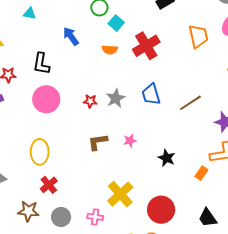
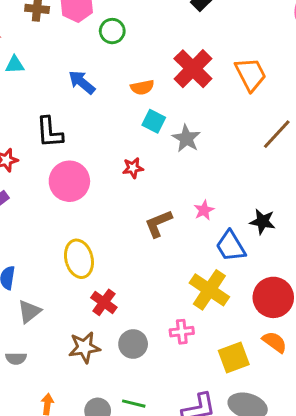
cyan square: (116, 23) -> (154, 121), moved
orange trapezoid: (198, 36) -> (251, 74), moved
blue trapezoid: (151, 94) -> (231, 246), moved
gray star: (116, 98) -> (186, 138), moved

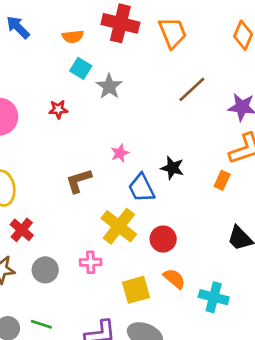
red cross: (193, 69) -> (120, 23), turned -36
brown L-shape: (158, 224) -> (79, 181), moved
red circle: (273, 297) -> (163, 239), moved, size x0.7

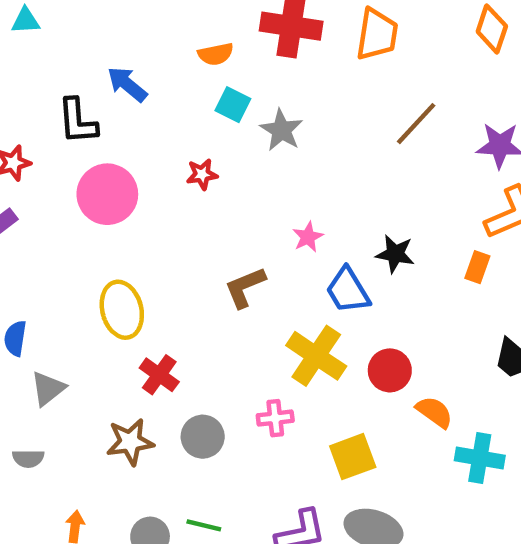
blue arrow: (18, 27) -> (127, 84), moved
orange trapezoid: (173, 33) -> (377, 34), turned 36
orange semicircle: (174, 279) -> (434, 412), moved

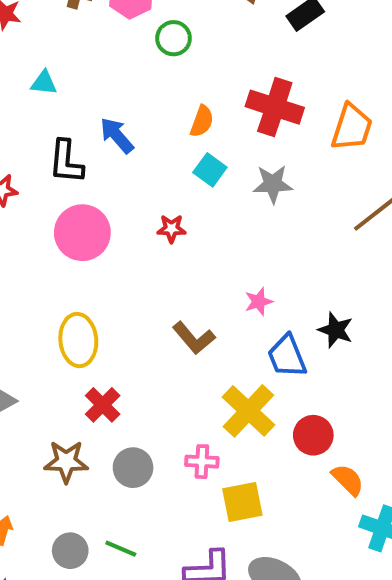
cyan triangle: (26, 21) -> (44, 83), moved
orange semicircle: (216, 54) -> (202, 121), turned -68
gray star: (281, 130) -> (273, 184), moved, turned 30
brown L-shape: (245, 287) -> (194, 338), turned -117
yellow square: (353, 457) -> (242, 502), moved

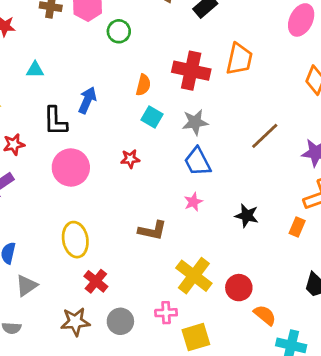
orange trapezoid: (352, 127) -> (239, 59), moved
blue arrow: (117, 135) -> (87, 100), turned 70
brown L-shape: (194, 338) -> (152, 231), turned -32
blue trapezoid: (287, 356) -> (198, 162), moved

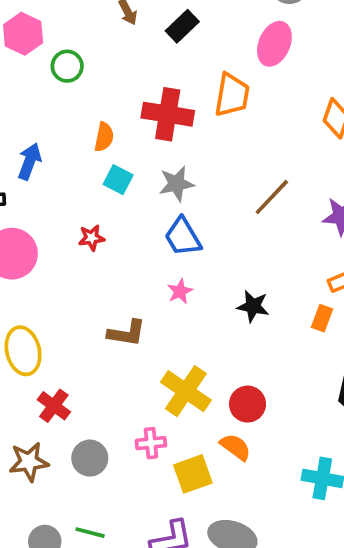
pink ellipse: (301, 20) -> (274, 44), moved
orange semicircle: (265, 315) -> (235, 447), moved

